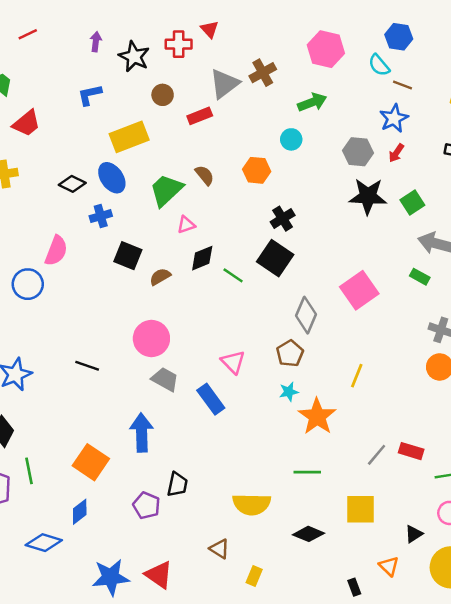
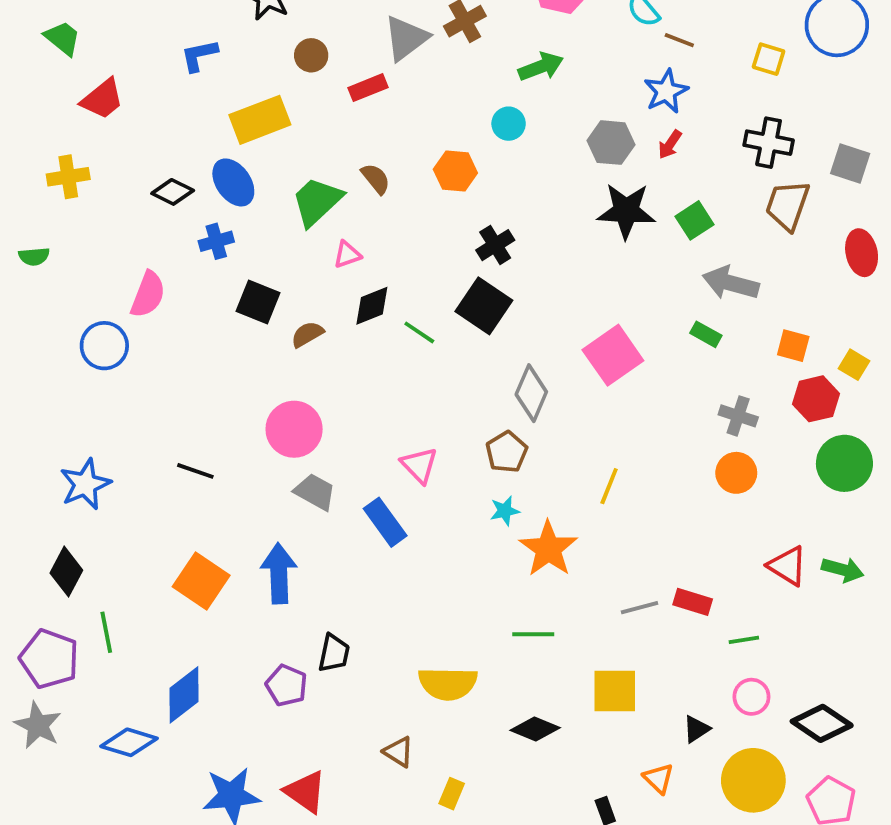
gray line: (377, 455) -> (639, 608), turned 35
orange square: (91, 462) -> (201, 581), moved
blue diamond: (80, 512) -> (184, 695), size x1.4

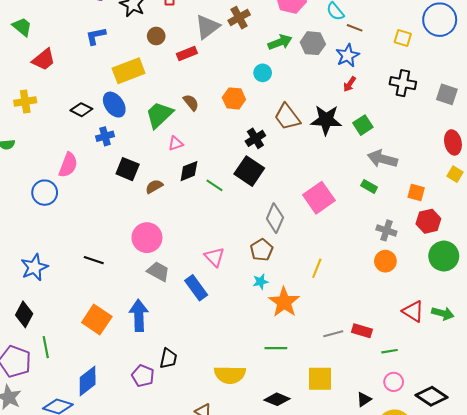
gray hexagon: (611, 143) -> (313, 43), moved
brown trapezoid: (788, 205) -> (287, 117), moved, turned -56
yellow square: (854, 365) -> (455, 174), moved

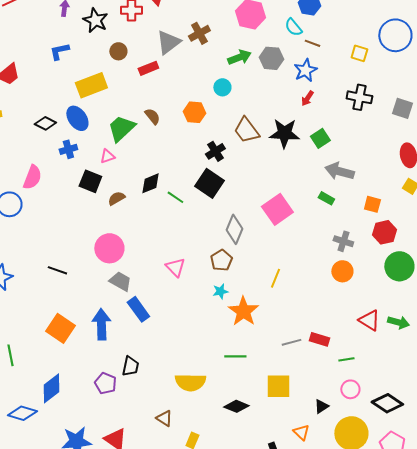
pink triangle: (176, 143) -> (107, 156), moved
blue rectangle: (196, 288) -> (138, 309), moved

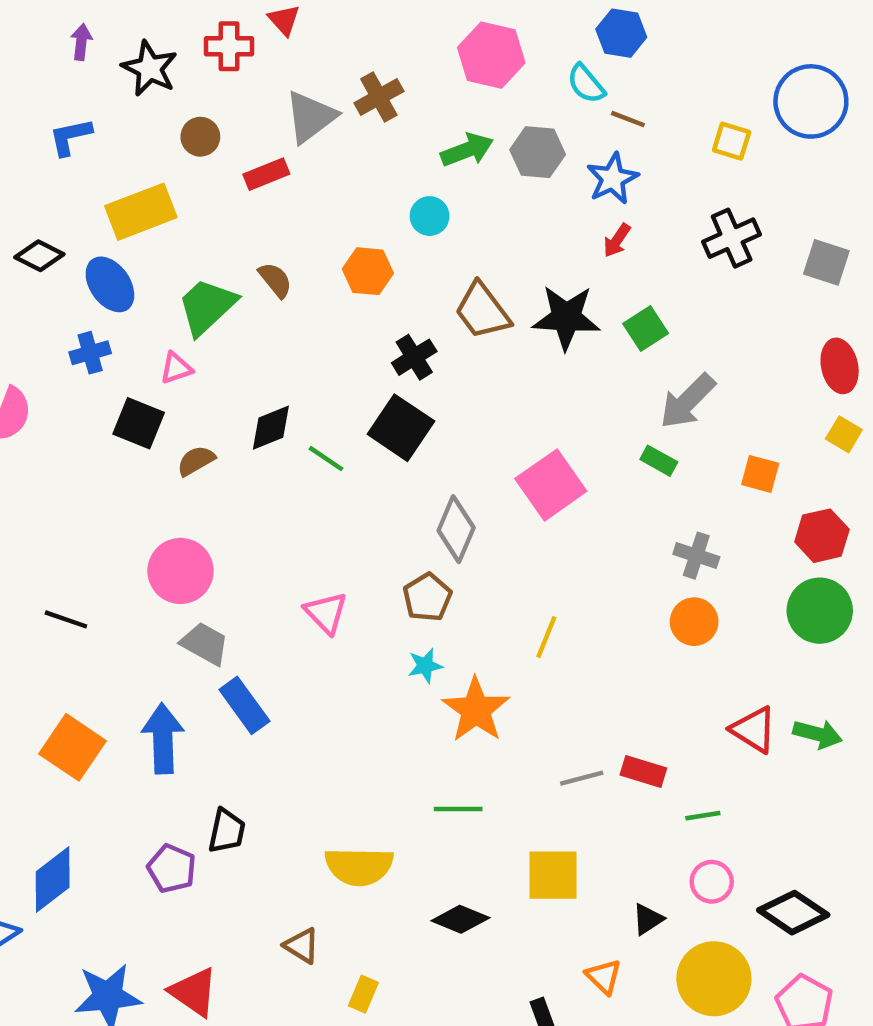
black cross: (359, 97) -> (732, 238), turned -35
black diamond: (45, 123) -> (39, 256), moved
gray arrow: (339, 171) -> (687, 401), turned -60
red hexagon: (384, 232) -> (822, 536), moved

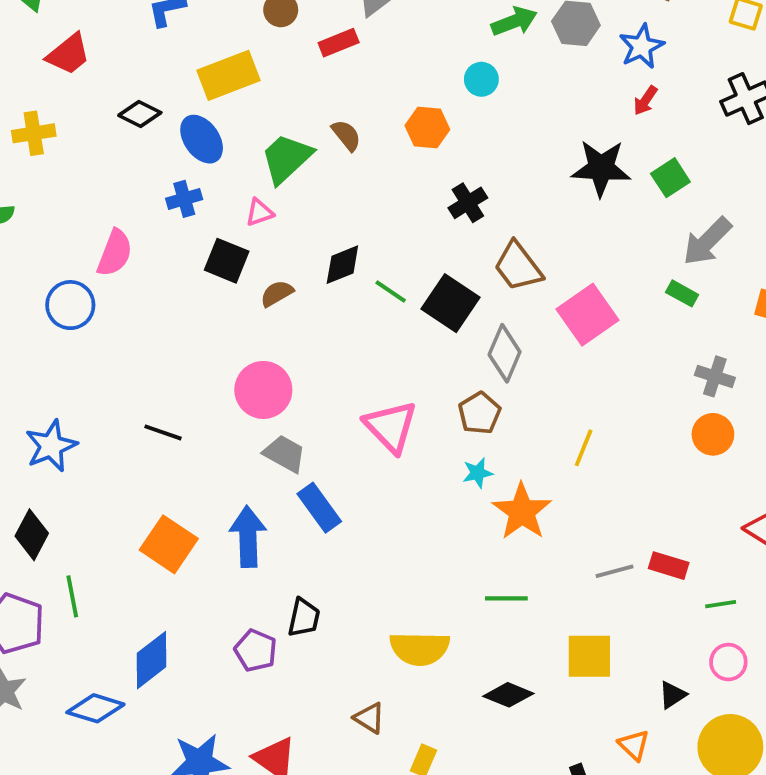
brown trapezoid: (482, 311) -> (518, 266), moved
black square: (401, 428) -> (451, 303), moved
pink triangle: (326, 613) -> (391, 427), size x1.4

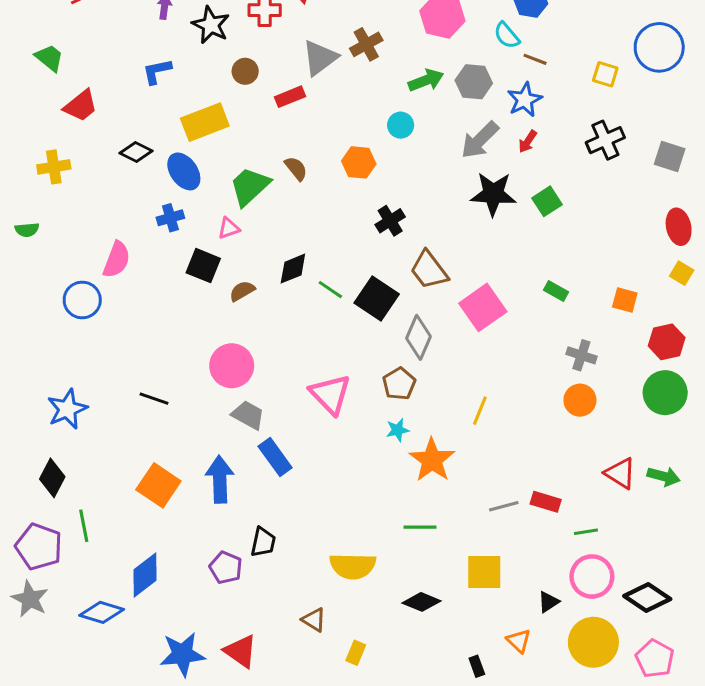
gray arrow: (707, 241) -> (480, 140), moved
pink circle: (728, 662) -> (592, 577), size x1.5

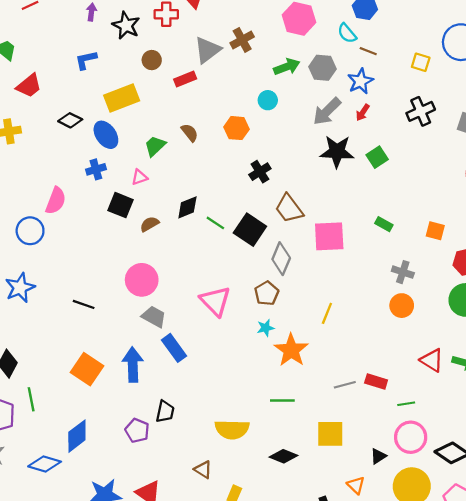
green trapezoid: (250, 186) -> (155, 146), size x0.7
pink square: (483, 307) -> (329, 236), turned 32
blue star: (67, 409) -> (20, 288), moved

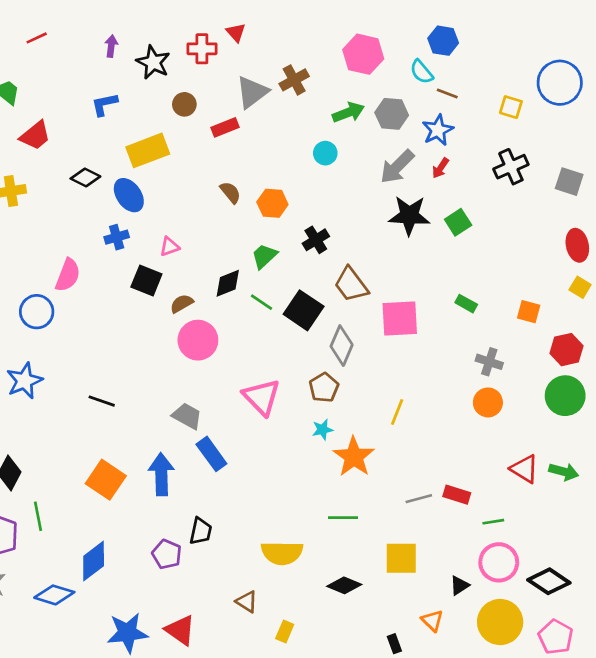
orange hexagon: (237, 128) -> (272, 203), moved
green trapezoid: (155, 146) -> (264, 256), moved
pink circle: (142, 280) -> (198, 340), moved

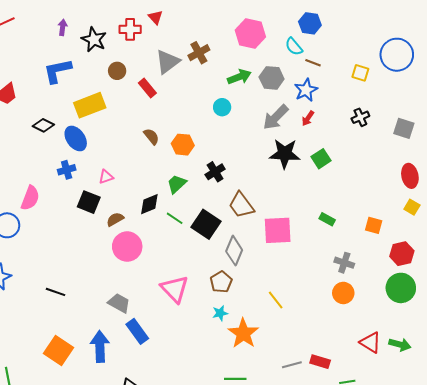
blue L-shape: (104, 104) -> (57, 71), size x1.4
red rectangle: (225, 127) -> (147, 88), turned 72
black cross: (511, 167) -> (360, 117), size x0.7
yellow line: (397, 412) -> (276, 300), turned -60

